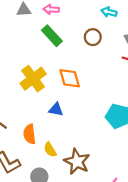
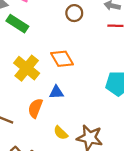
green rectangle: (52, 36) -> (17, 24), moved
orange semicircle: (30, 134) -> (35, 108), moved, turned 42

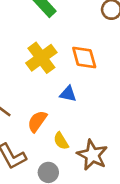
orange semicircle: (35, 108) -> (37, 121), moved

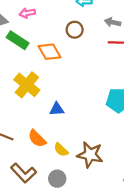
orange diamond: (84, 58) -> (50, 52), moved
orange semicircle: (37, 121) -> (37, 139), turned -66

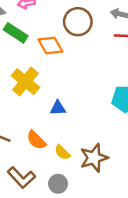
brown circle: (75, 30) -> (78, 22), size x1.5
brown star: (90, 155) -> (94, 158), turned -30

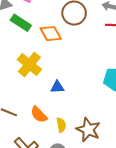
yellow semicircle: (62, 152) -> (61, 125), turned -144
brown star: (94, 158) -> (88, 130), turned -30

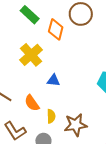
orange diamond: (51, 34) -> (56, 29), turned 35
brown star: (88, 130) -> (76, 125), turned 30

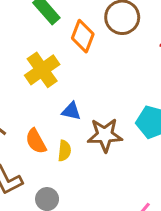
yellow semicircle: (51, 116) -> (64, 151), moved
brown star: (76, 125) -> (105, 135), moved

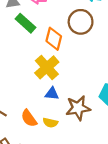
yellow cross: (42, 70) -> (47, 67), moved
yellow semicircle: (64, 151) -> (50, 123), turned 104

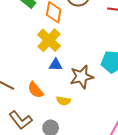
yellow semicircle: (50, 123) -> (64, 101), moved

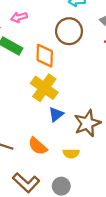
blue triangle: (56, 65) -> (56, 114), turned -32

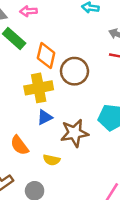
brown circle: (69, 31) -> (74, 71), moved
yellow cross: (44, 88) -> (39, 88), turned 32

